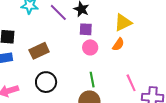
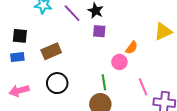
yellow triangle: (123, 23) -> (163, 31), moved
pink circle: (90, 47) -> (119, 62), moved

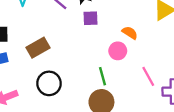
orange semicircle: (132, 48) -> (130, 33), turned -88

